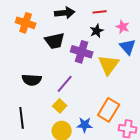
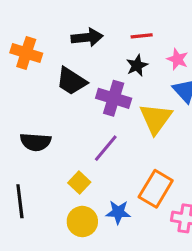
black trapezoid: (55, 41) -> (71, 81), turned 45
purple line: (65, 84) -> (106, 148), moved

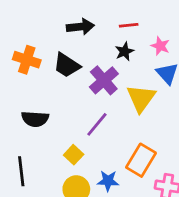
orange cross: (26, 53) -> (27, 60), moved
purple cross: (114, 98) -> (104, 80), turned 32

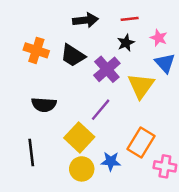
yellow square: (74, 155) -> (79, 137), size x1.6

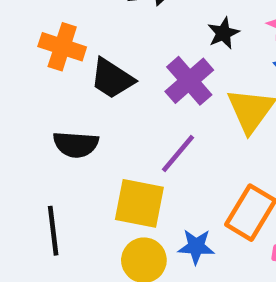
black trapezoid: (73, 55) -> (112, 79), moved
yellow square: (79, 137) -> (139, 203), turned -32

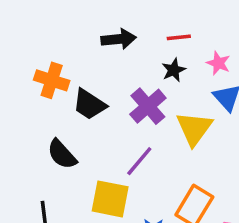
black semicircle: (76, 144) -> (62, 154), turned 44

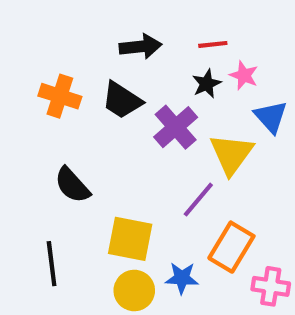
pink star: (218, 63) -> (244, 75), moved
black trapezoid: (89, 104) -> (122, 100), moved
purple line: (139, 161) -> (198, 200), moved

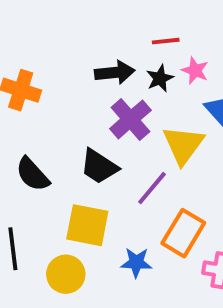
black arrow: (140, 47) -> (115, 72), moved
black trapezoid: (122, 100) -> (99, 166), moved
yellow circle: (134, 290) -> (66, 274), moved

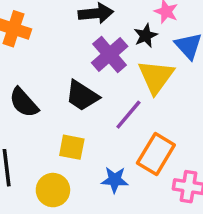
black star: (160, 78) -> (146, 36), moved
yellow square: (87, 225) -> (72, 147), size x0.7

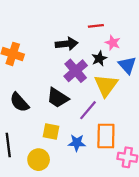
orange rectangle: (156, 154) -> (106, 136), turned -30
blue star: (115, 180) -> (77, 143), moved

